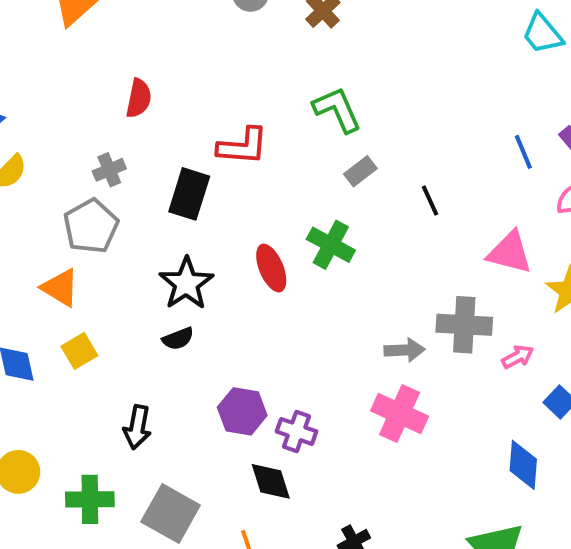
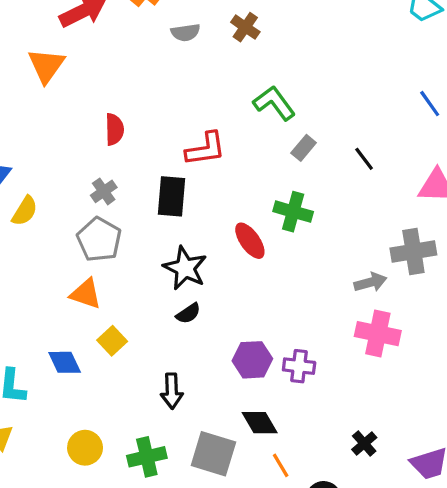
black diamond: (271, 481) -> (260, 423), moved

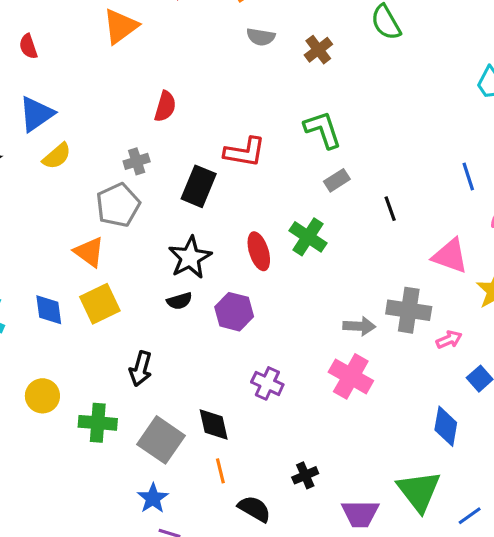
yellow square: (112, 341) -> (100, 304), size x1.4
purple hexagon: (252, 360) -> (234, 312), moved

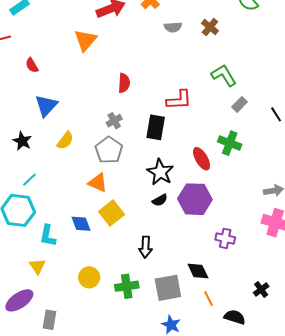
yellow semicircle: (57, 156) -> (65, 141), moved
purple hexagon: (234, 312) -> (195, 199), size x1.4
gray square: (161, 440) -> (168, 288), turned -32

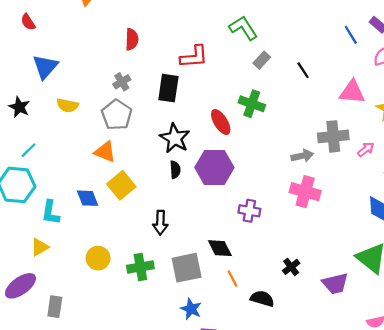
yellow semicircle: (65, 141) -> (68, 105), turned 66
black semicircle: (160, 200) -> (175, 170), turned -63
yellow triangle: (37, 266) -> (40, 247), turned 36

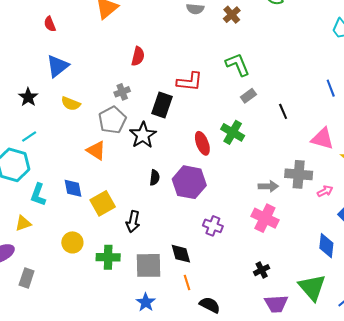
black star: (175, 138) -> (143, 135), moved
yellow square: (121, 185) -> (103, 203), moved
black cross: (291, 267) -> (262, 270), moved

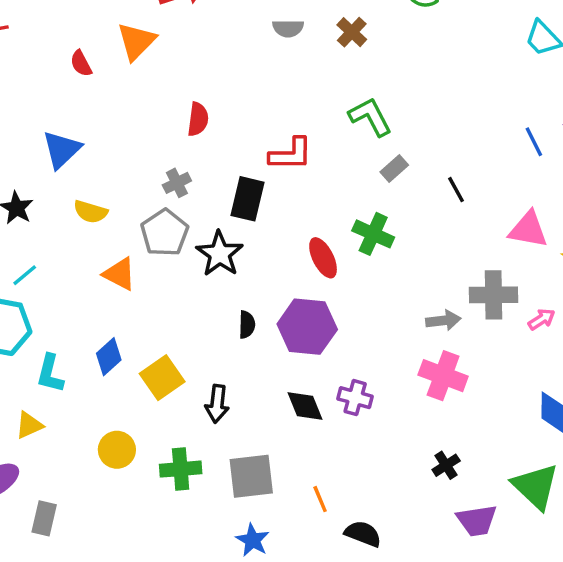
red semicircle: (50, 24) -> (81, 63), moved
orange triangle: (96, 150) -> (120, 274), moved
blue diamond: (73, 188) -> (109, 357), turned 65
black diamond: (181, 254) -> (305, 406), moved

